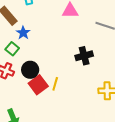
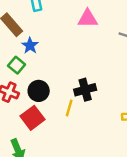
black cross: (84, 56) -> (85, 90), moved
red square: (38, 85) -> (32, 118), moved

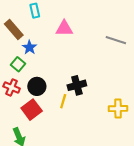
pink triangle: (88, 19) -> (64, 28), moved

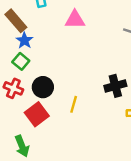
blue star: (29, 47) -> (24, 40), moved
black cross: (77, 85) -> (115, 86), moved

